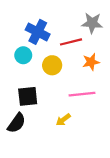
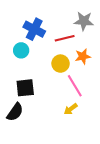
yellow circle: (52, 65) -> (61, 64), moved
pink line: (82, 94) -> (75, 86), turned 65
yellow arrow: (63, 120) -> (71, 109), moved

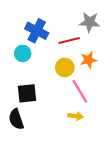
yellow arrow: (71, 109) -> (76, 116), turned -136
black semicircle: (15, 112) -> (16, 119), turned 126

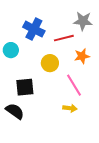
cyan circle: (23, 53) -> (11, 50), moved
yellow circle: (65, 67) -> (50, 63), moved
black semicircle: (16, 119) -> (15, 111), turned 144

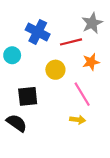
gray star: (83, 21) -> (92, 23), turned -30

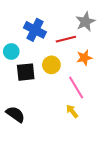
black square: (28, 96) -> (26, 72), moved
yellow arrow: (78, 120) -> (72, 111), turned -136

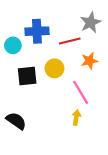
blue cross: (35, 30) -> (37, 31), turned -30
cyan circle: (11, 51) -> (13, 45), moved
yellow arrow: (72, 111) -> (76, 118), turned 48

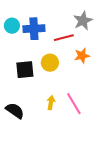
cyan circle: (13, 45) -> (12, 26), moved
pink line: (81, 92) -> (74, 104), moved
yellow arrow: (76, 118) -> (51, 103), moved

